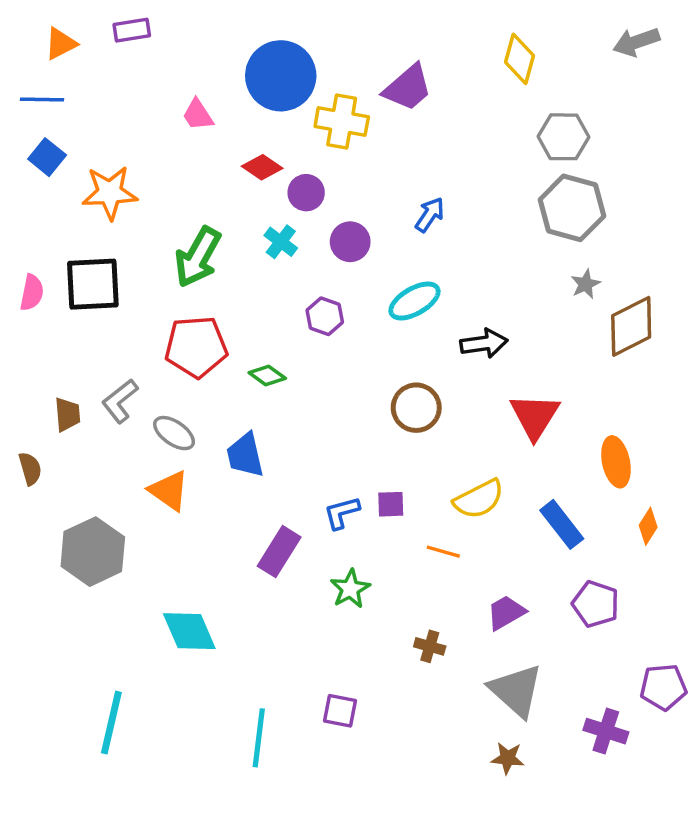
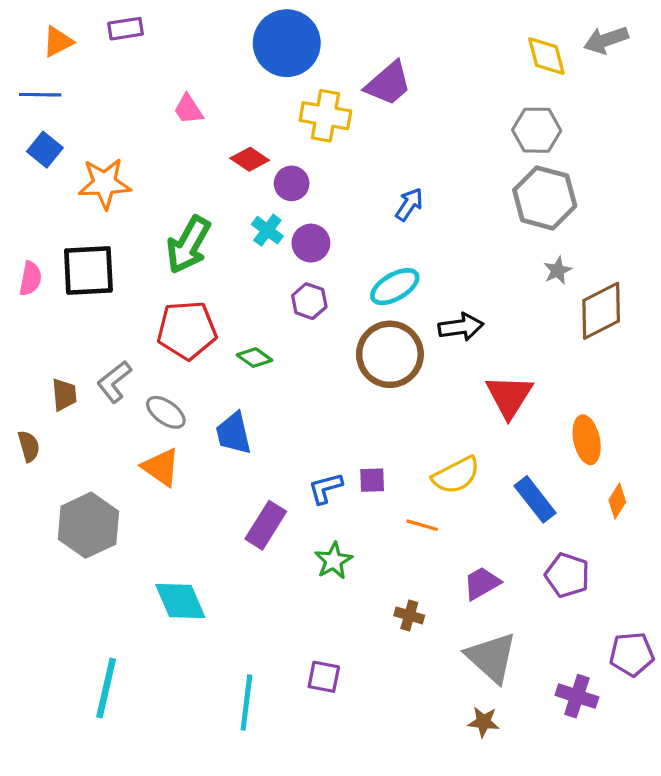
yellow diamond: (519, 59) -> (546, 56), moved, turned -30
blue circle: (281, 76) -> (287, 43), moved
purple circle: (350, 242) -> (311, 243), moved
brown circle: (416, 408) -> (390, 354), moved, size x1.4

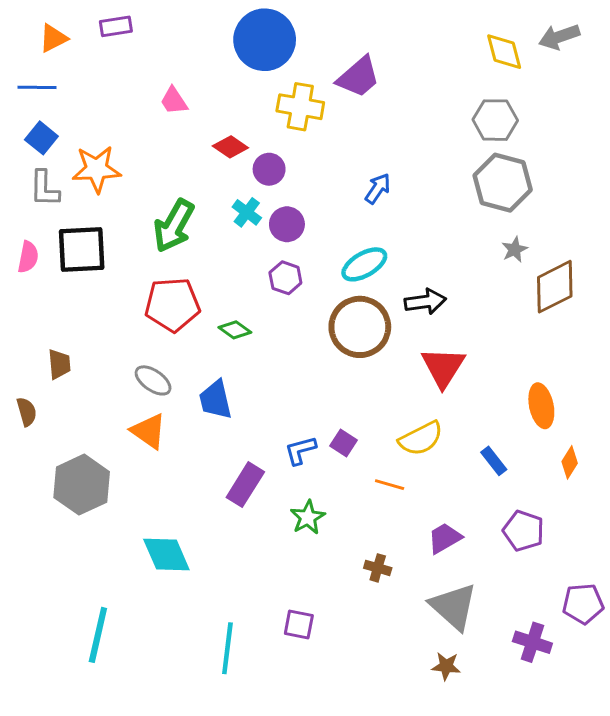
gray L-shape: (114, 382) -> (44, 189), moved, turned -51
red triangle: (509, 396) -> (443, 367), moved
purple square: (372, 480) -> (343, 443), turned 35
blue rectangle: (535, 499) -> (494, 461), size x0.7

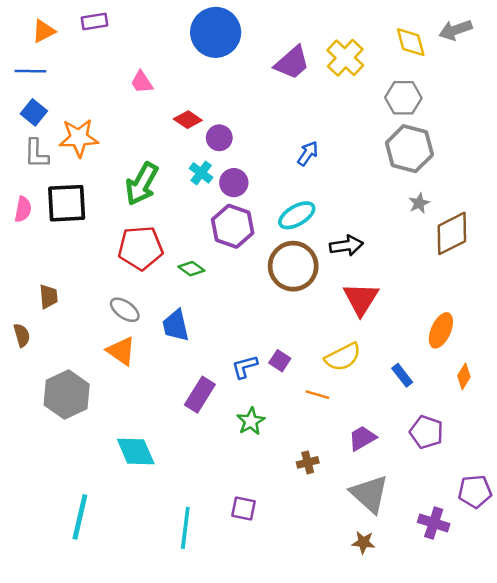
yellow cross: (300, 107) -> (345, 58), moved, turned 33
purple hexagon: (285, 278) -> (233, 226), size x1.6
orange ellipse: (541, 406) -> (441, 330), turned 36
brown cross: (378, 568) -> (308, 462), turned -30

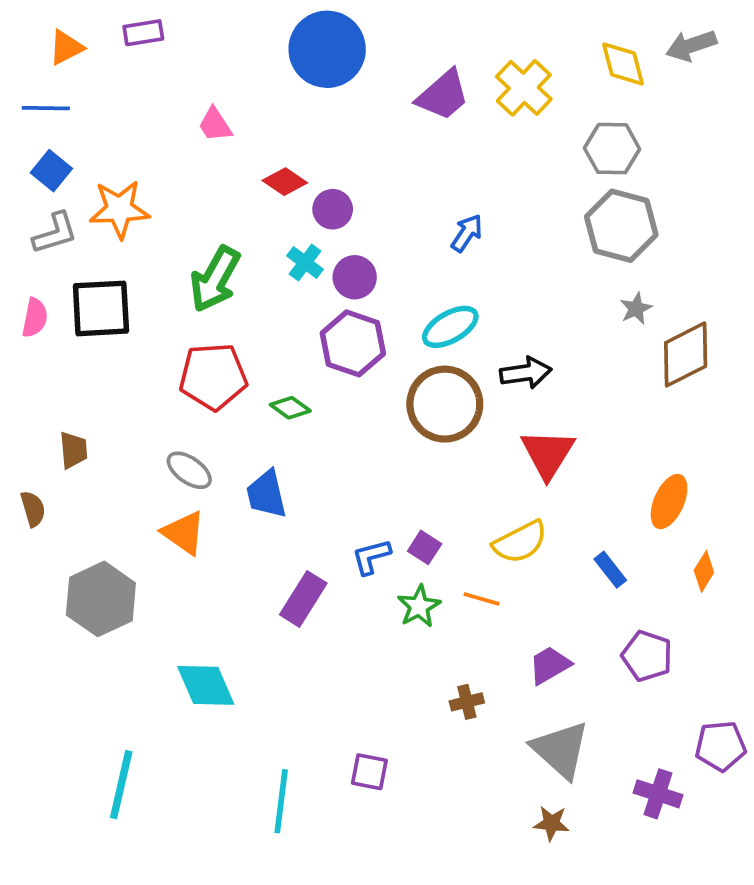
gray L-shape: (36, 154) -> (55, 233), turned -108
green star: (251, 421) -> (419, 606), moved

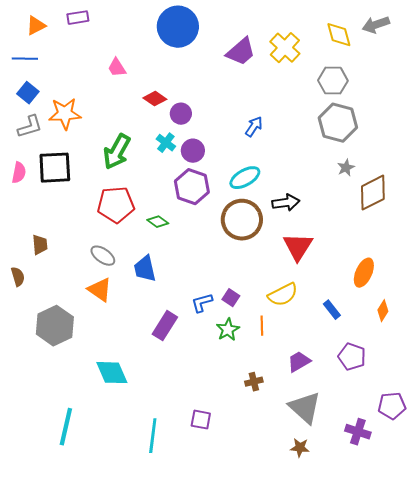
orange line: (482, 599) -> (262, 326), turned 72

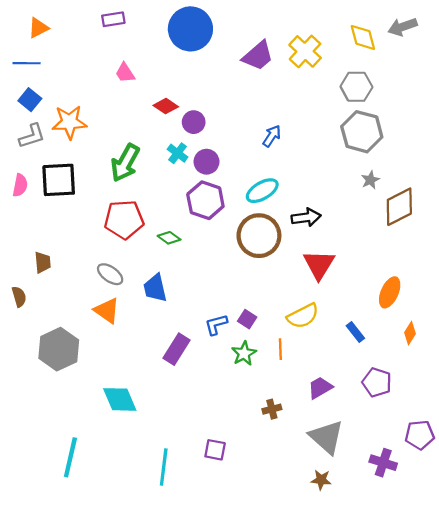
purple rectangle: (78, 18) -> (113, 19), moved

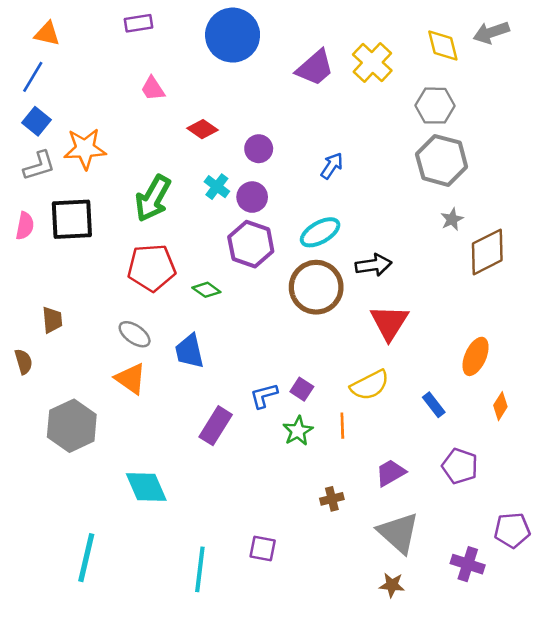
orange triangle: (38, 28) -> (47, 34), turned 40
blue line: (27, 63) -> (33, 77), turned -60
purple circle: (194, 122) -> (259, 149), moved

